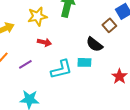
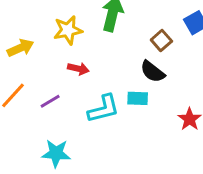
brown square: (109, 25) -> (161, 40), moved

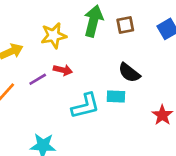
brown square: (161, 40) -> (125, 25), moved, turned 30
purple line: (50, 101) -> (38, 79), moved

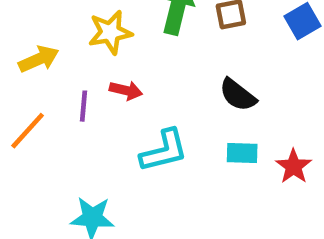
purple line: (38, 79) -> (83, 106), turned -54
cyan rectangle: (116, 97) -> (242, 153), moved

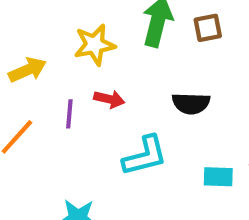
black semicircle: (238, 95) -> (191, 103), moved, turned -36
cyan rectangle: (242, 153) -> (218, 177), moved

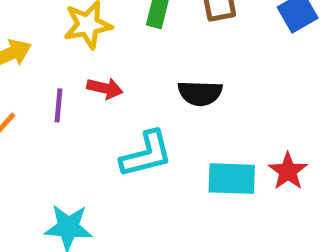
cyan rectangle: (218, 177) -> (232, 179), size x1.4

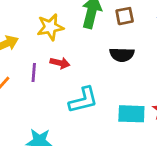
black semicircle: (200, 93) -> (122, 55), moved

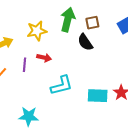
black semicircle: (122, 55) -> (85, 42), moved, turned 54

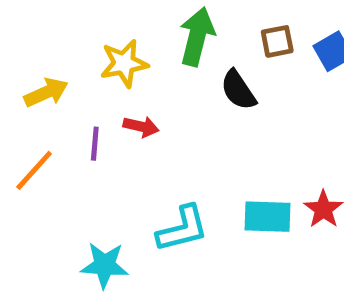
brown square: (92, 23) -> (277, 41), moved
cyan L-shape: (62, 85) -> (182, 229), moved

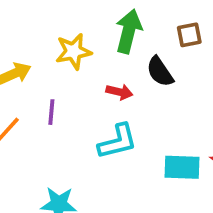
red arrow: (141, 127) -> (119, 92), moved
cyan L-shape: (182, 229) -> (118, 142), moved

